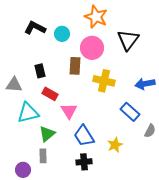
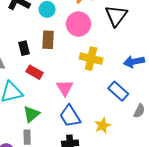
brown rectangle: (75, 66) -> (48, 40), moved
pink triangle: (69, 111) -> (65, 88), moved

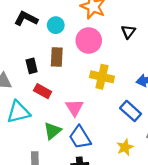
black triangle: (116, 16) -> (128, 32), size x0.6
green triangle: (31, 114) -> (52, 131), moved
yellow star: (103, 126) -> (125, 147), moved

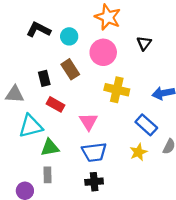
brown rectangle: (57, 57) -> (70, 69), turned -36
green triangle: (52, 131) -> (50, 148), moved, turned 30
blue trapezoid: (80, 137) -> (94, 152), turned -65
yellow star: (125, 147) -> (138, 152), moved

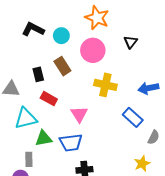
blue trapezoid: (94, 152) -> (71, 143), moved
yellow star: (138, 152) -> (142, 164), moved
gray rectangle: (48, 175) -> (29, 159), moved

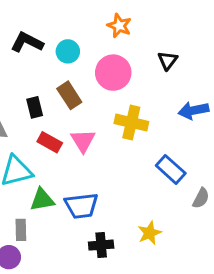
orange star: (97, 18) -> (119, 26), size x0.7
blue arrow: (148, 88) -> (193, 110), moved
pink triangle: (79, 114) -> (83, 141), moved
yellow star: (142, 164) -> (150, 233), moved

